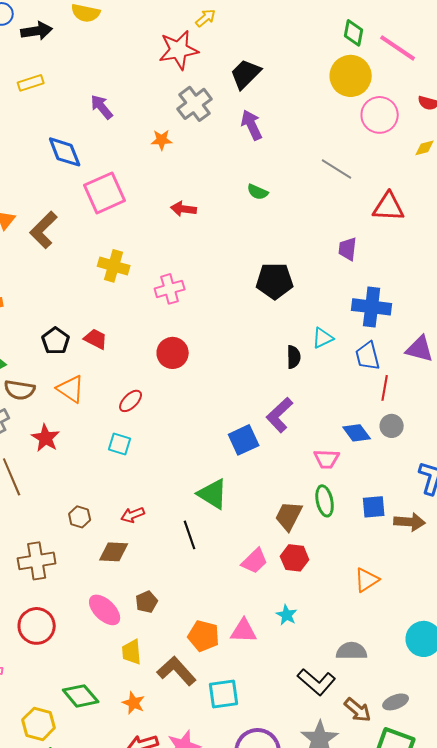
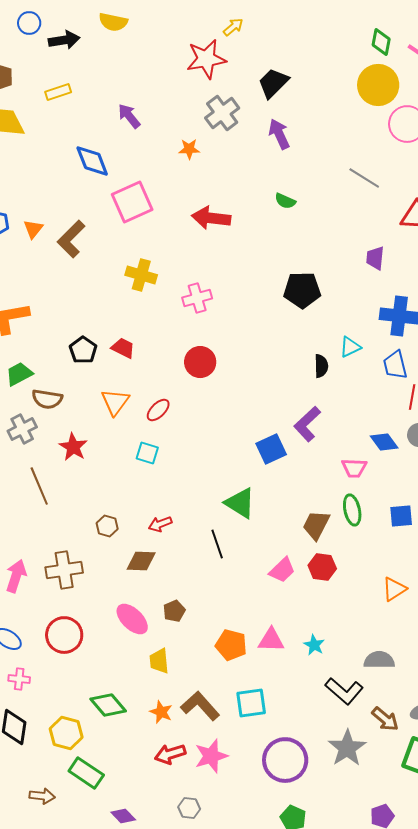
red arrow: (184, 209) -> (211, 218), size x1.5
orange triangle: (71, 389) -> (115, 402), moved, turned 32
cyan star: (287, 615) -> (314, 645), moved
brown L-shape: (177, 671) -> (200, 706), moved

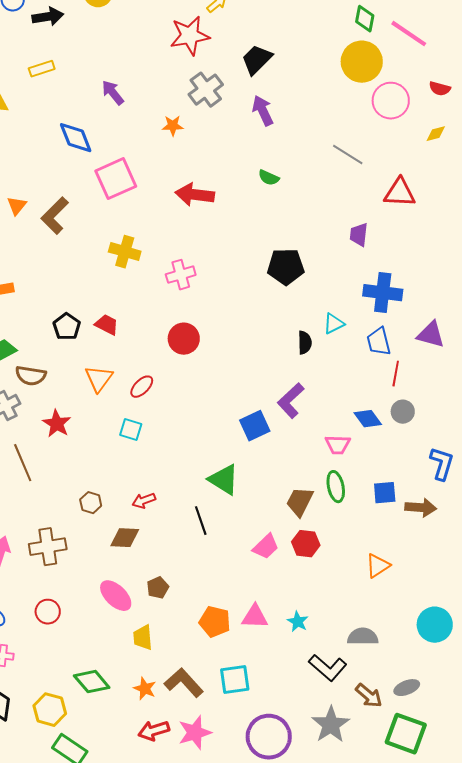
red circle: (64, 635) -> (48, 612), size x0.7

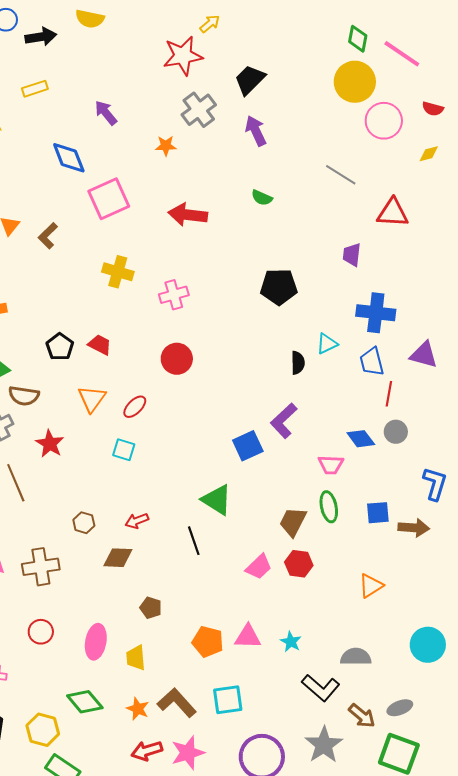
brown L-shape: (55, 216) -> (48, 236), size x0.7
brown pentagon: (158, 588) -> (151, 608), turned -30
pink ellipse: (116, 596) -> (96, 642), moved, turned 56

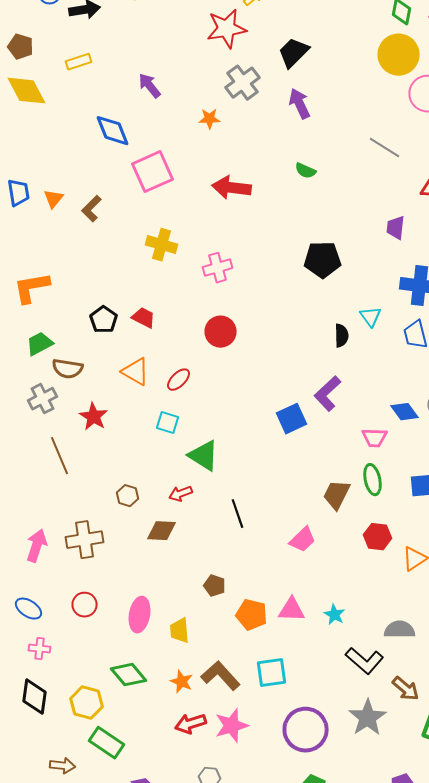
cyan triangle: (327, 344) -> (370, 317), turned -40
orange triangle: (92, 399) -> (136, 372), turned -36
green triangle: (217, 500) -> (204, 456), moved
red hexagon: (299, 564) -> (378, 537), moved
brown pentagon: (151, 608) -> (214, 586), moved

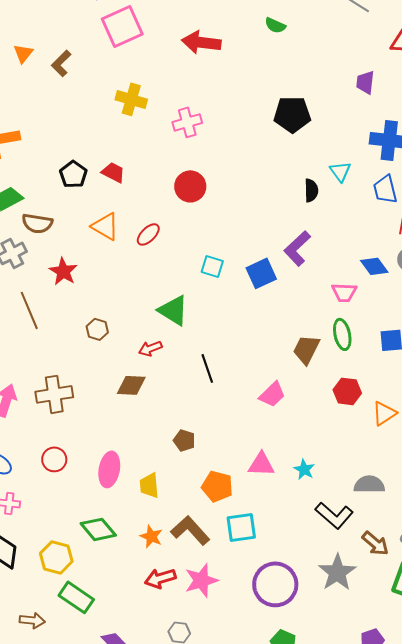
cyan square: (168, 423) -> (212, 266), moved
brown hexagon: (128, 496) -> (97, 329), moved
orange pentagon: (252, 615) -> (217, 486), moved

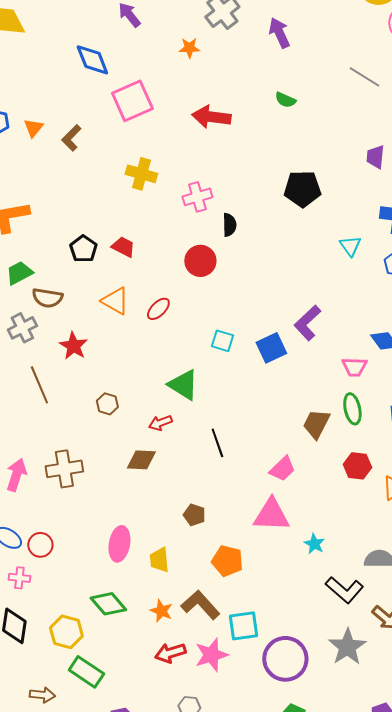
black semicircle: (311, 190) -> (229, 225), moved
red circle: (54, 459) -> (40, 545), moved
pink triangle: (261, 464) -> (271, 515), moved, size x1.4
cyan square: (241, 527) -> (243, 626), moved

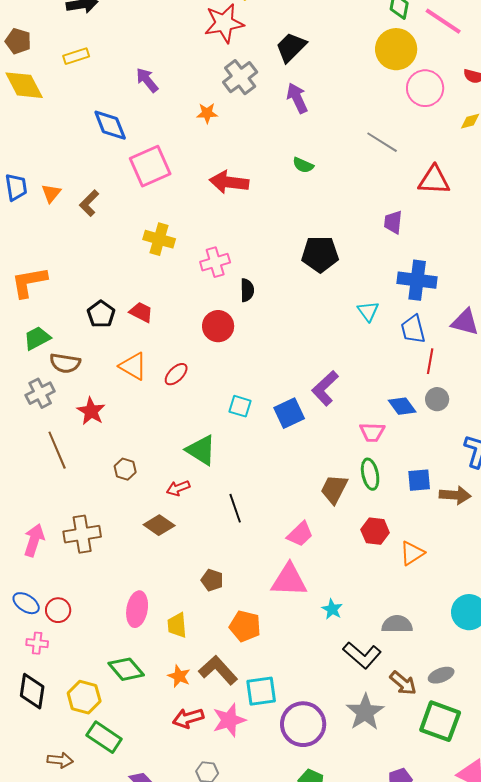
brown diamond: (141, 460) -> (159, 525), turned 32

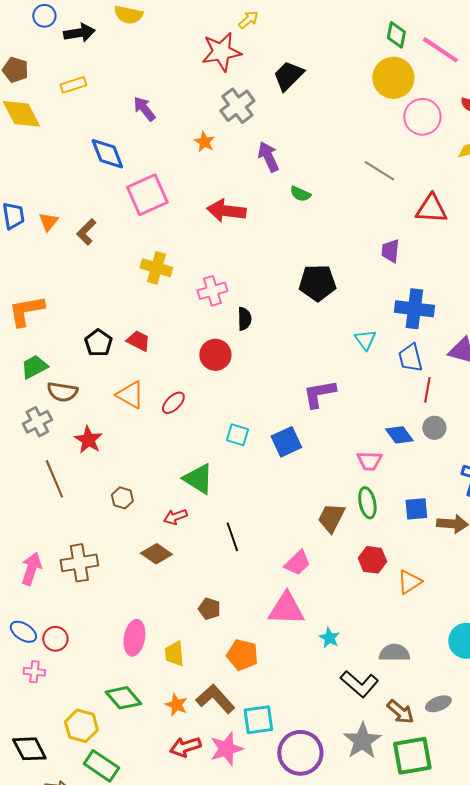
purple arrow: (297, 98) -> (268, 157), moved
orange star: (207, 113) -> (204, 142), turned 30
purple L-shape: (325, 388) -> (319, 394), moved, turned 33
black diamond: (32, 691) -> (29, 749), moved, turned -36
green square: (440, 721) -> (412, 756), moved, turned -30

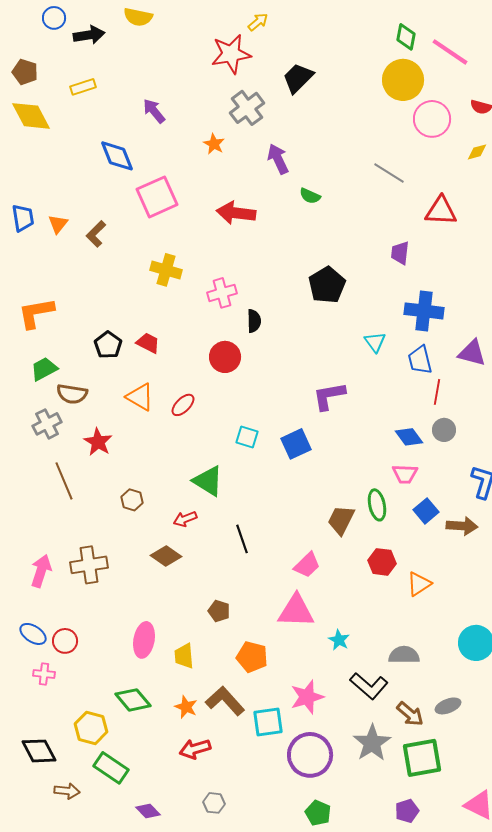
black pentagon: (317, 283) -> (327, 285), turned -30
pink trapezoid: (369, 461) -> (405, 474), moved
blue square: (416, 509) -> (426, 511), turned -35
pink star: (226, 749) -> (307, 697), moved

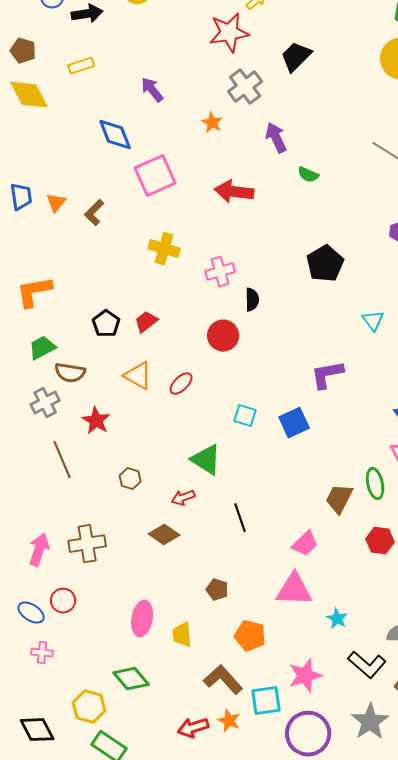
red trapezoid: (148, 343) -> (146, 322), turned -65
red circle: (65, 641) -> (63, 601), moved
orange star: (186, 707) -> (229, 721), moved

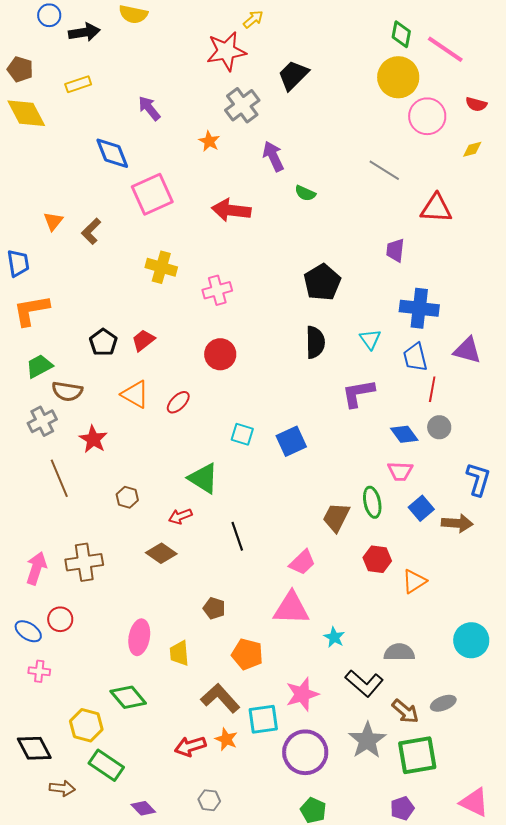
blue trapezoid: (21, 197) -> (18, 263), moved
black semicircle: (252, 300) -> (315, 342), moved, size x1.4
purple L-shape: (327, 375) -> (358, 393), moved

